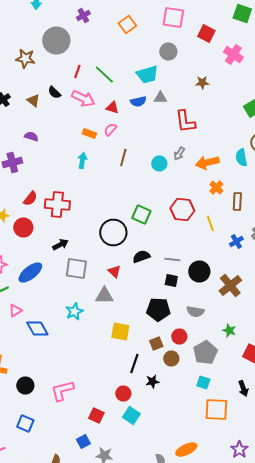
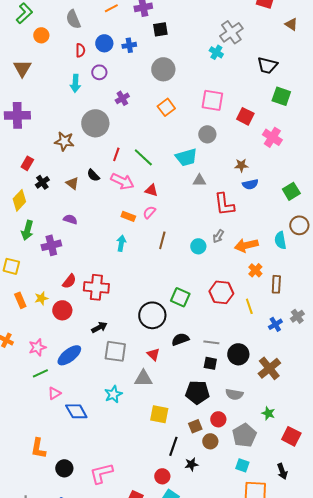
blue semicircle: (138, 102) -> (250, 184), moved

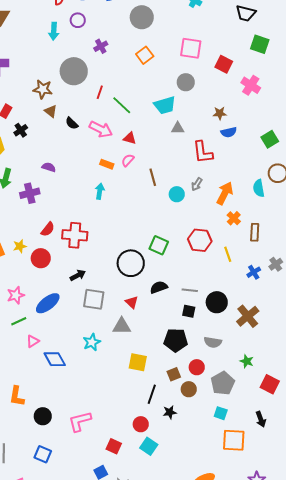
red line: (116, 154) -> (100, 92), moved
brown triangle: (72, 183) -> (51, 111), moved
brown line: (162, 240) -> (153, 177), moved, turned -30
orange arrow: (246, 245) -> (225, 193), turned 130

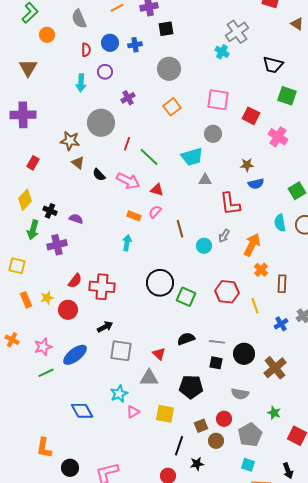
black cross: (21, 130) -> (50, 211), moved, turned -32
cyan semicircle: (259, 188) -> (280, 223), moved
black circle: (131, 263) -> (160, 283), moved
black pentagon: (176, 340) -> (191, 387), moved
pink triangle: (33, 341) -> (133, 412), moved

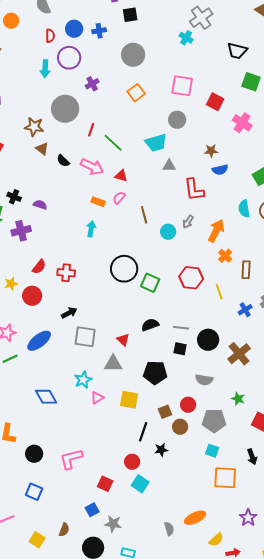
purple circle: (105, 72) -> (69, 58), size x1.5
red cross: (102, 287) -> (66, 273), size x0.7
gray pentagon: (250, 435) -> (214, 421), turned 30

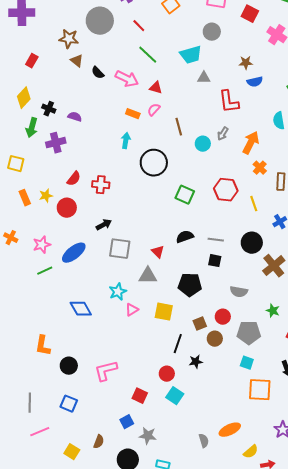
red line: (91, 130) -> (139, 26), moved, turned -64
black circle: (124, 269) -> (154, 163), moved
black circle: (208, 340) -> (252, 243), moved

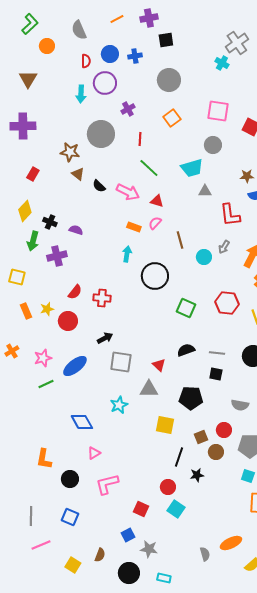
red line: (139, 26) -> (140, 139), turned 48
orange cross: (11, 238) -> (12, 351), turned 32
pink triangle: (132, 310) -> (94, 453), moved

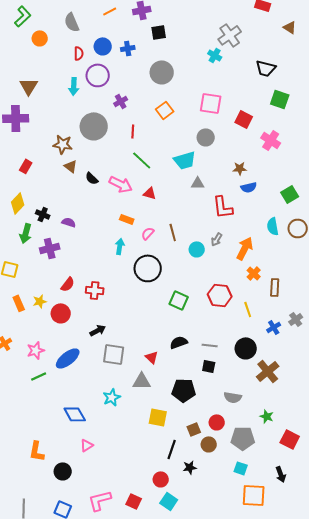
brown triangle: (28, 79) -> (29, 86), moved
pink semicircle: (155, 223) -> (148, 233), moved
pink L-shape: (107, 484) -> (100, 500), moved

